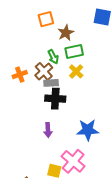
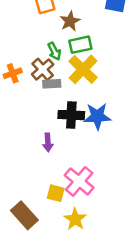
yellow cross: (76, 71) -> (83, 69), size x1.6
black cross: (55, 99) -> (71, 115), moved
blue star: (88, 130) -> (97, 116), moved

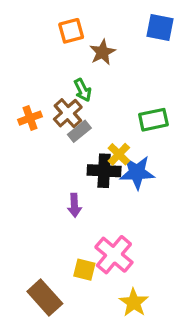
green rectangle: (80, 45) -> (153, 120), moved
yellow cross: (83, 69) -> (119, 154), moved, size x0.6
gray rectangle: (52, 84) -> (79, 131), turned -36
yellow star: (75, 219) -> (134, 302), moved

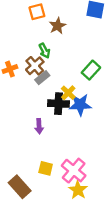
green rectangle: (153, 120) -> (91, 70), turned -36
pink cross: (114, 255) -> (74, 171), moved

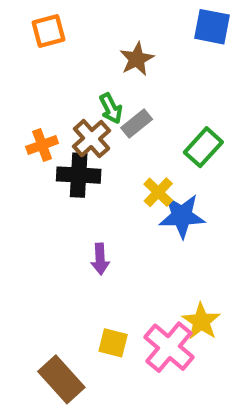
orange square: (37, 12) -> (49, 31), moved
gray rectangle: (42, 78) -> (137, 123), moved
black cross: (59, 104) -> (79, 175), moved
yellow star: (78, 190) -> (201, 321), moved

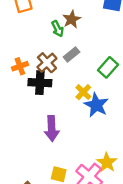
green arrow: (111, 108) -> (58, 29), moved
blue star: (182, 216) -> (96, 105), turned 30
purple arrow: (100, 259) -> (52, 128), size x1.5

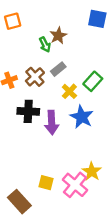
black cross: (40, 83) -> (28, 111), moved
yellow cross: (83, 92) -> (69, 91), moved
purple arrow: (52, 128) -> (52, 122), moved

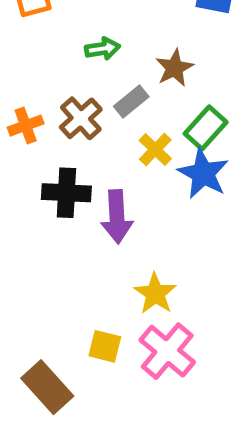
brown star: (58, 36) -> (174, 68), moved
green arrow: (45, 45) -> (102, 49), turned -72
blue star: (82, 117) -> (203, 174), moved
yellow star: (92, 171) -> (155, 294), moved

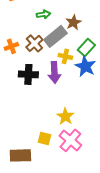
gray rectangle: (131, 102) -> (55, 36), size x1.6
yellow cross: (155, 150) -> (65, 56), turned -32
purple arrow: (117, 217) -> (54, 72), moved
brown rectangle: (47, 387) -> (20, 155), turned -50

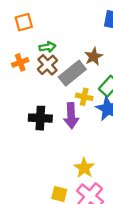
green arrow: (43, 14) -> (47, 47), moved
brown cross: (34, 43) -> (47, 65), moved
orange cross: (11, 46) -> (20, 62), moved

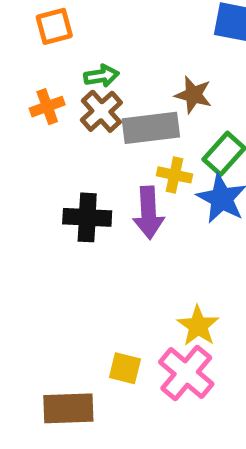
brown star: (94, 57) -> (193, 95), turned -30
gray rectangle: (72, 73) -> (151, 128), turned 32
yellow star: (84, 168) -> (198, 326), moved

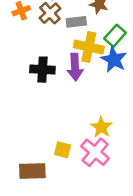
gray rectangle: (151, 128) -> (76, 22), size x0.7
yellow cross: (174, 175) -> (89, 47), size x1.6

